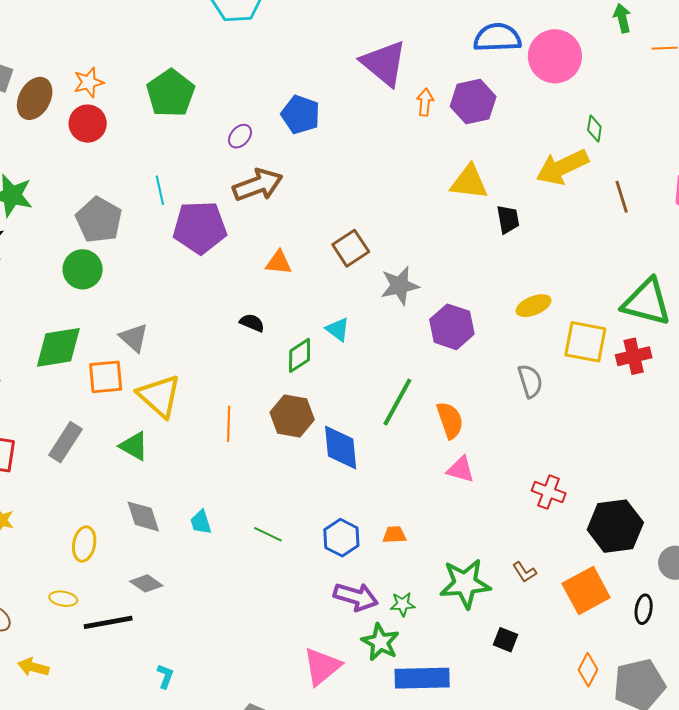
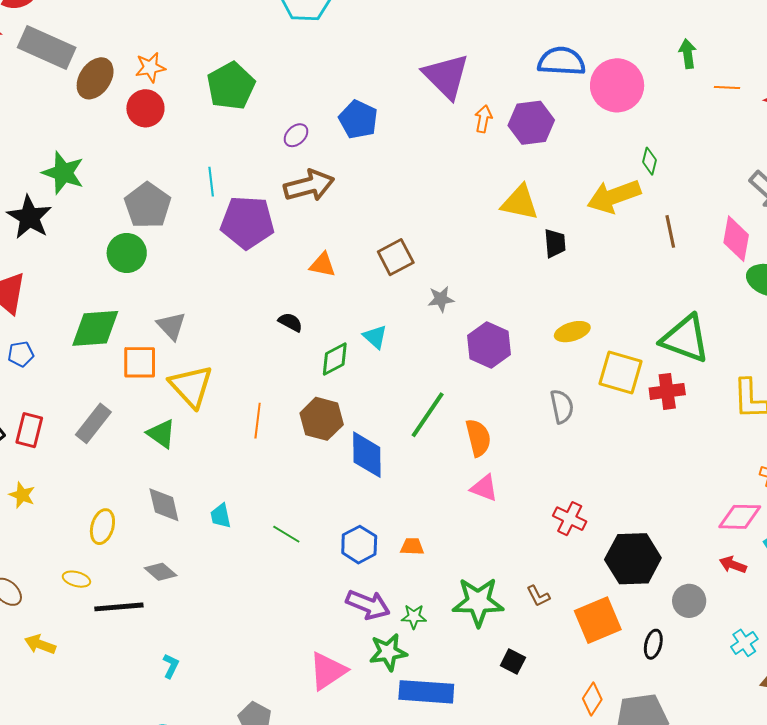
gray star: (400, 286) -> (441, 299), size x0.7
green star: (380, 642) -> (388, 652), turned 30

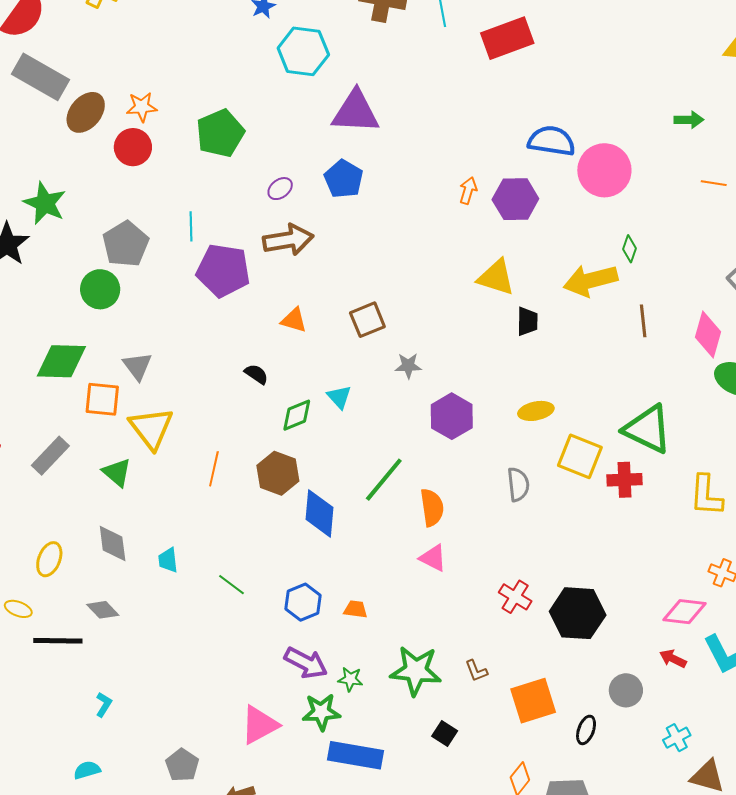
green arrow: (688, 54) -> (689, 120), moved, turned 92
purple triangle: (446, 76) -> (356, 112), moved, turned -48
black hexagon: (633, 559) -> (578, 613), moved

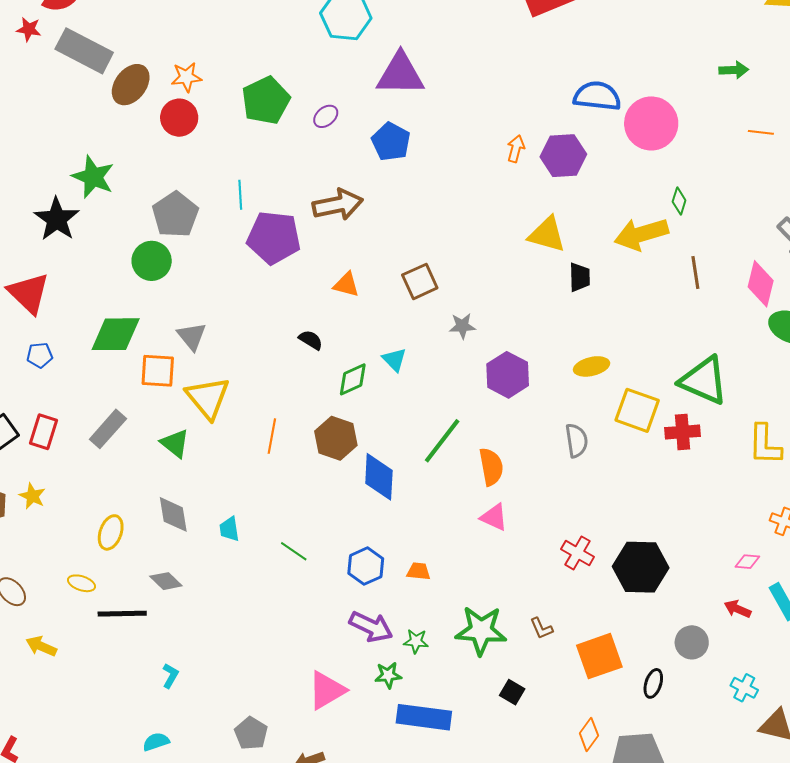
purple ellipse: (280, 189) -> (326, 116), moved
pink diamond: (685, 612) -> (747, 562), size x0.6
green star: (321, 712) -> (388, 675), size x0.7
cyan cross: (677, 738) -> (744, 688), turned -32

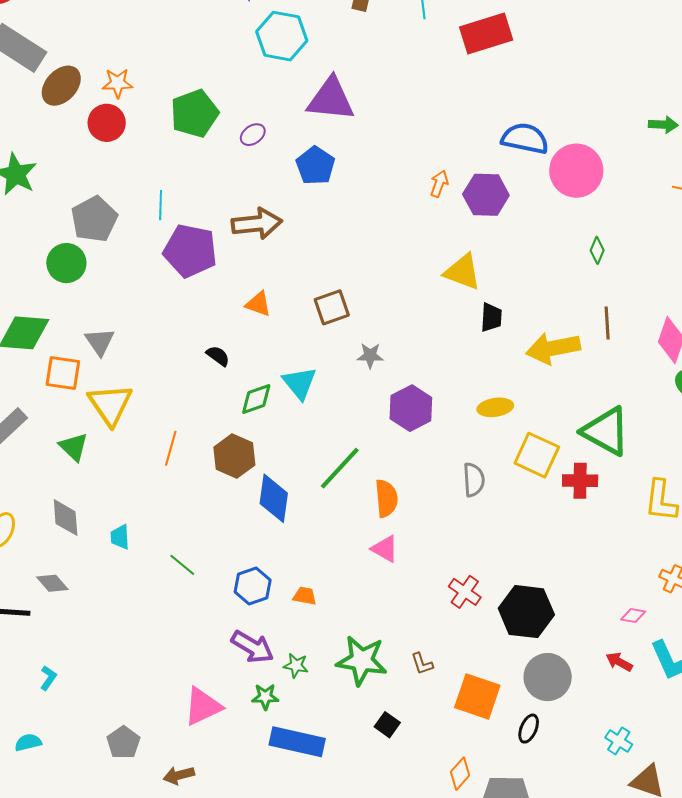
yellow arrow: (641, 234) -> (553, 348), moved
cyan triangle: (394, 360) -> (300, 383), size x1.4
gray circle: (692, 642) -> (548, 677), moved, size x1.4
orange square: (599, 656) -> (477, 696), turned 33

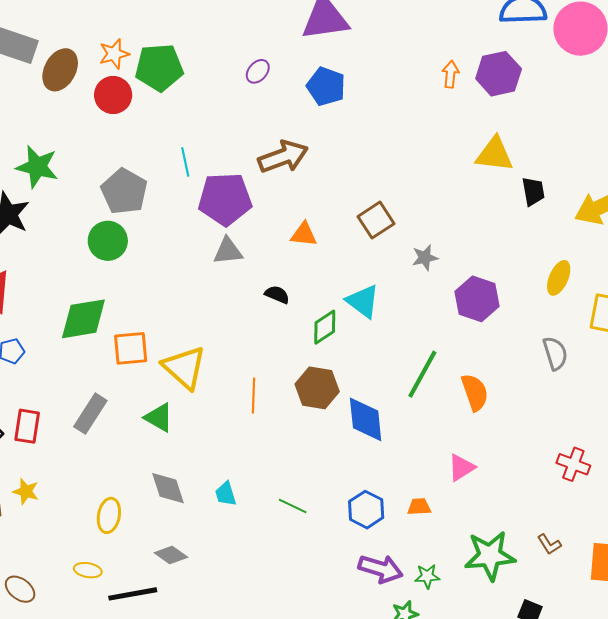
green pentagon: (194, 113) -> (159, 68), moved, turned 30
gray triangle: (100, 342) -> (228, 251), moved, turned -48
yellow ellipse: (495, 407) -> (559, 278), turned -44
pink triangle: (385, 549) -> (461, 468), moved, turned -48

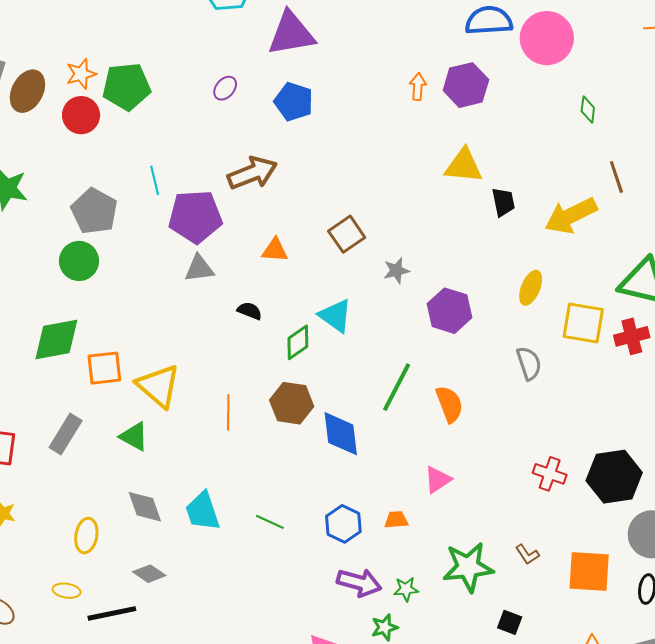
cyan trapezoid: (226, 494) -> (203, 511), size x1.6

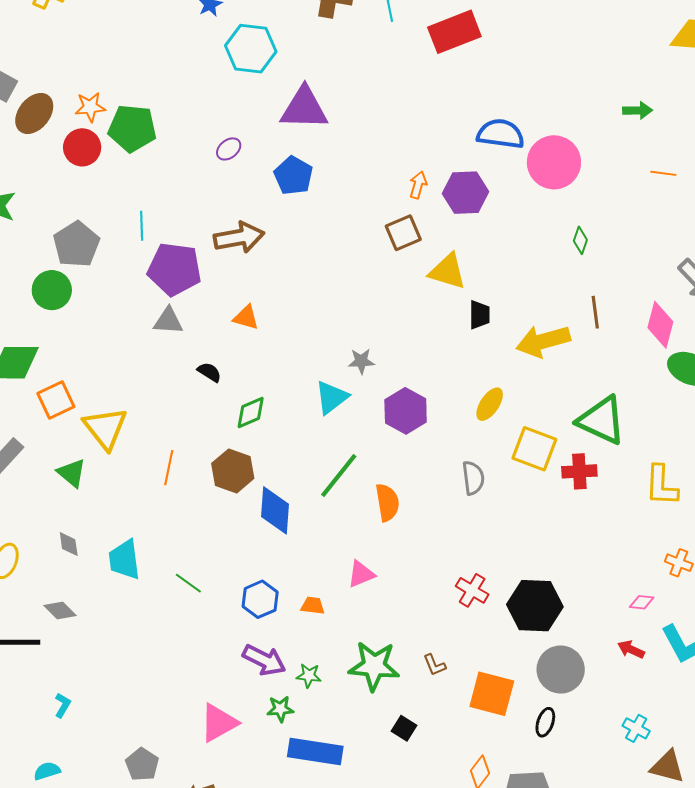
brown square: (347, 234) -> (403, 233), moved
cyan triangle: (335, 316) -> (332, 397), moved, turned 36
orange square: (104, 368) -> (56, 400), turned -30
gray diamond: (145, 507) -> (69, 544), size x0.7

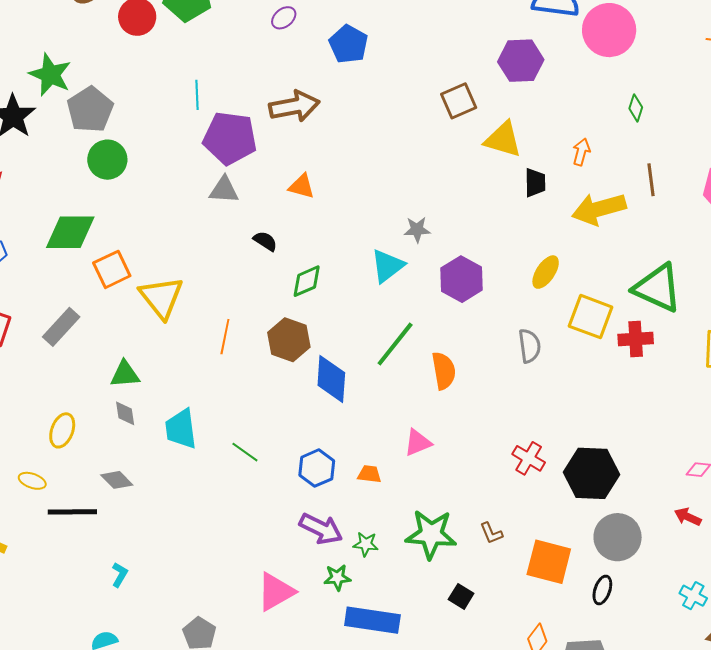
orange arrow: (418, 185) -> (581, 152), moved
gray pentagon: (76, 244) -> (90, 110), moved
green triangle: (72, 473) -> (125, 374), moved, turned -44

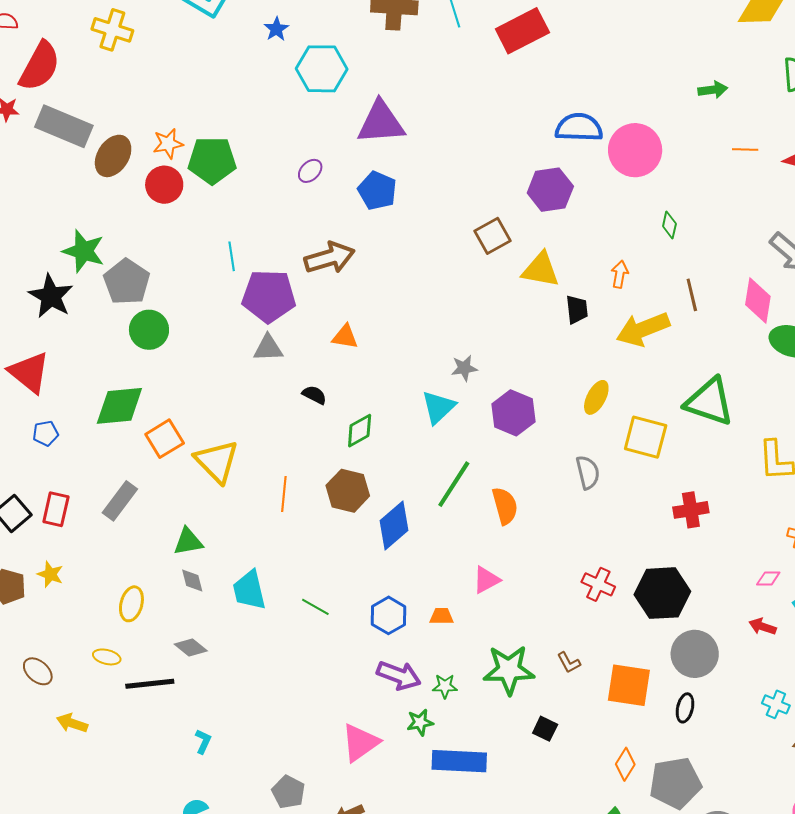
red cross: (636, 339) -> (691, 510), moved
blue diamond: (331, 379) -> (394, 525), turned 51

